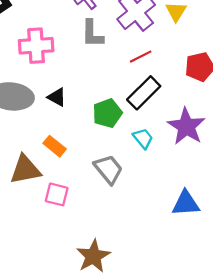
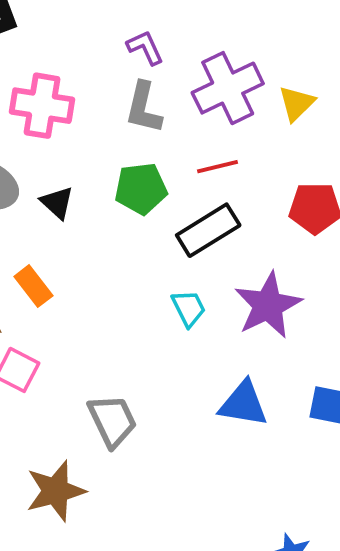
green pentagon: (107, 113) -> (141, 189), moved
gray trapezoid: (108, 169) -> (112, 421), moved
blue triangle: (186, 203) -> (243, 404), moved

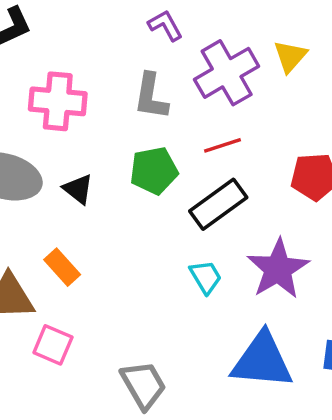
purple L-shape: (145, 48) -> (165, 25), moved
yellow triangle: (297, 103) -> (290, 56), moved
blue triangle: (243, 404) -> (262, 361), size x1.4

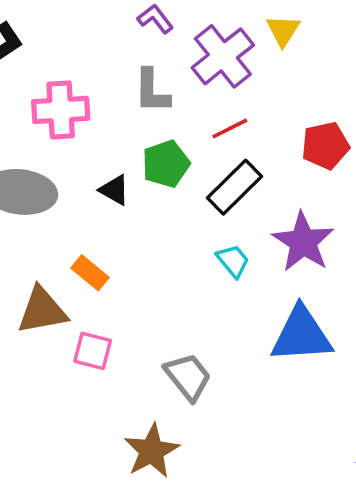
black triangle: (78, 189) -> (114, 190), moved

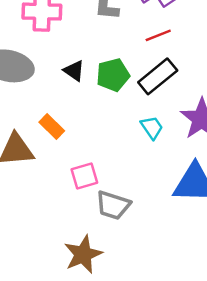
green pentagon: (166, 164) -> (113, 75), moved
pink square: (93, 351) -> (84, 176), moved, turned -36
gray trapezoid: (188, 377) -> (113, 205), turned 141

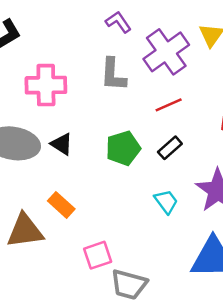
black triangle: (74, 71) -> (62, 144), moved
black rectangle: (158, 76) -> (170, 148), size x0.6

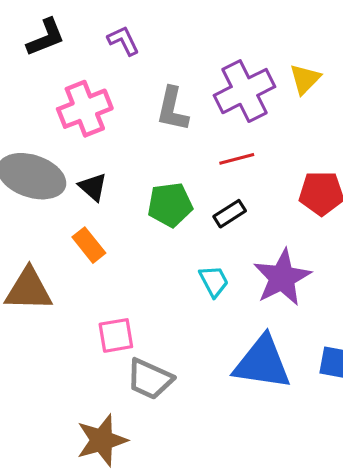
purple L-shape: (118, 22) -> (123, 41), moved
pink cross: (46, 85) -> (85, 109), turned -30
orange rectangle: (61, 205) -> (89, 245), moved

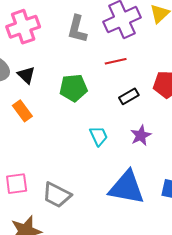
black rectangle: (230, 214) -> (129, 96), moved
purple star: (282, 278) -> (141, 135), size x0.6
pink square: (116, 335) -> (17, 184), moved

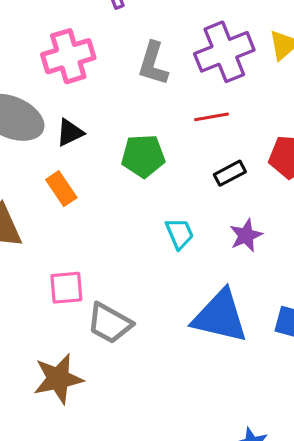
black triangle: (26, 75) -> (70, 133), turned 48
pink square: (17, 184) -> (66, 288), moved

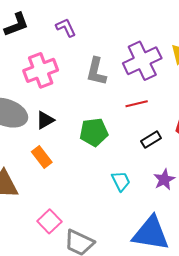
pink square: (66, 288) -> (49, 221), turned -35

